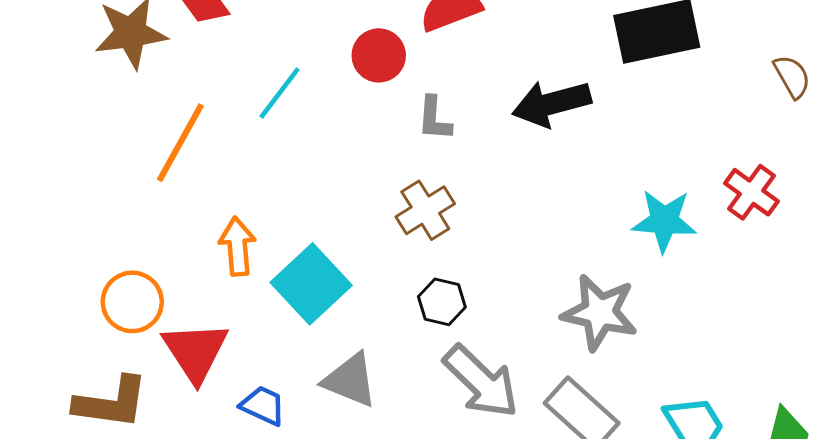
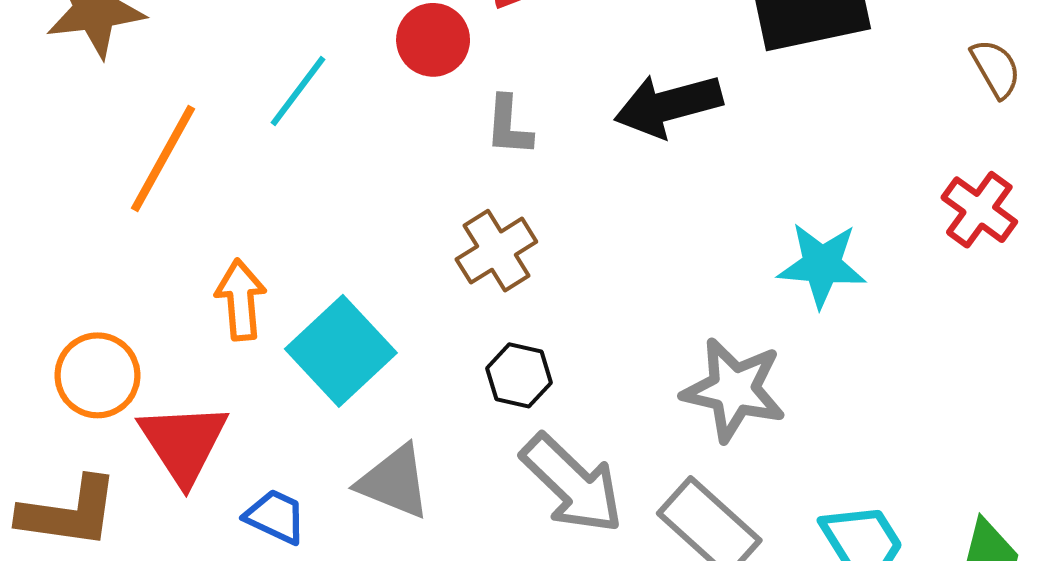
red cross: (751, 192) -> (979, 210), moved

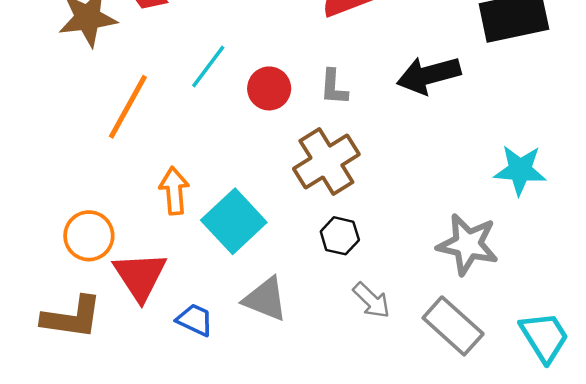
red circle: (433, 40) -> (269, 88), moved
brown cross: (496, 251) -> (326, 162), size x1.4
gray arrow: (572, 484) -> (371, 300), size x0.6

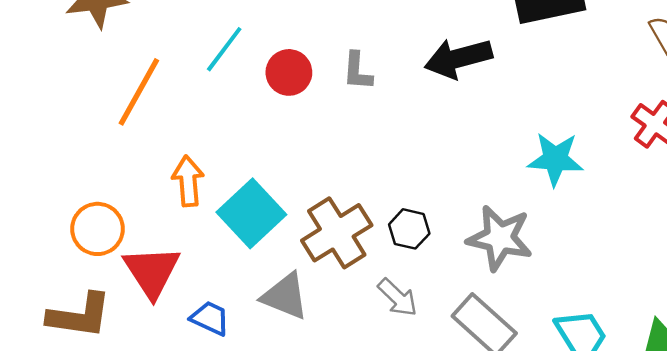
brown cross: (326, 162) -> (337, 233), moved
black hexagon: (340, 236) -> (409, 229), moved

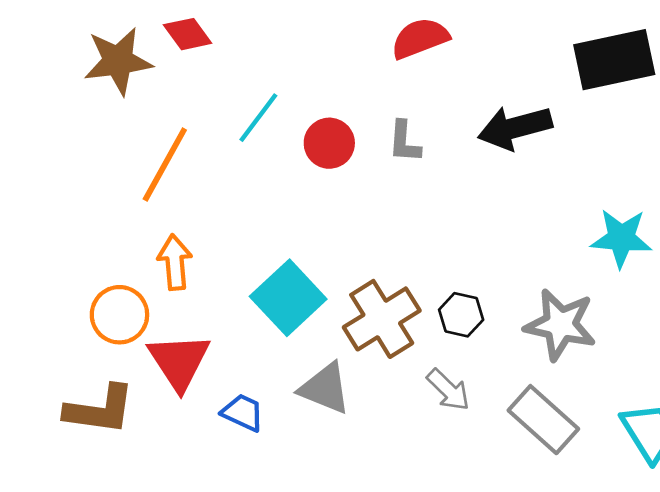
orange arrow: (188, 181) -> (175, 262), moved

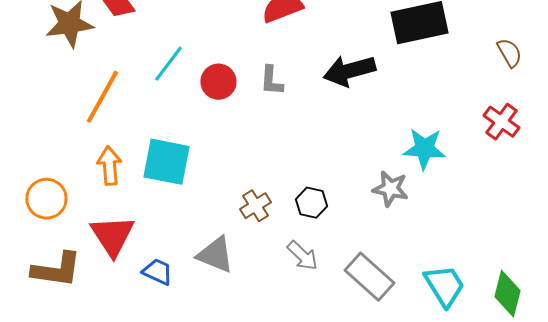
cyan square: (288, 298) -> (166, 162), moved, turned -36
orange circle: (119, 315) -> (46, 199), moved
brown cross: (382, 319) -> (255, 206), size x0.6
gray star: (560, 325) -> (390, 189), moved, size x0.7

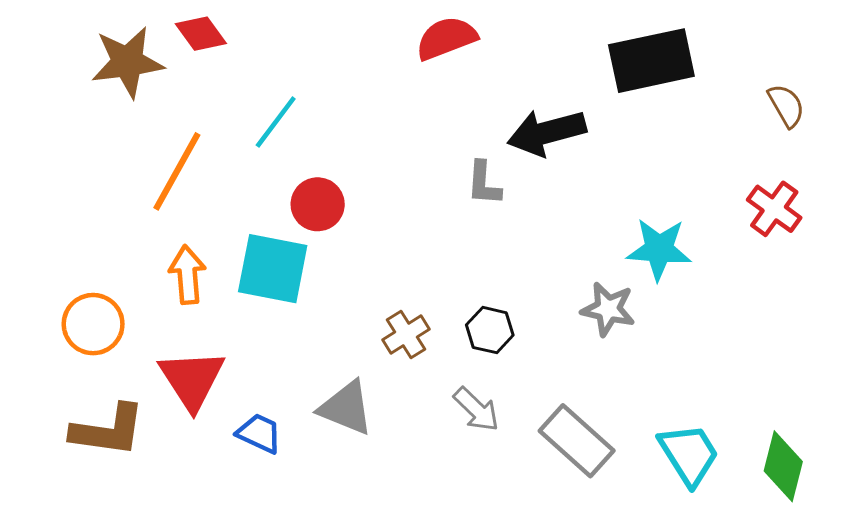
gray L-shape: (271, 81) -> (484, 183), moved
red circle: (218, 82) -> (318, 204), moved

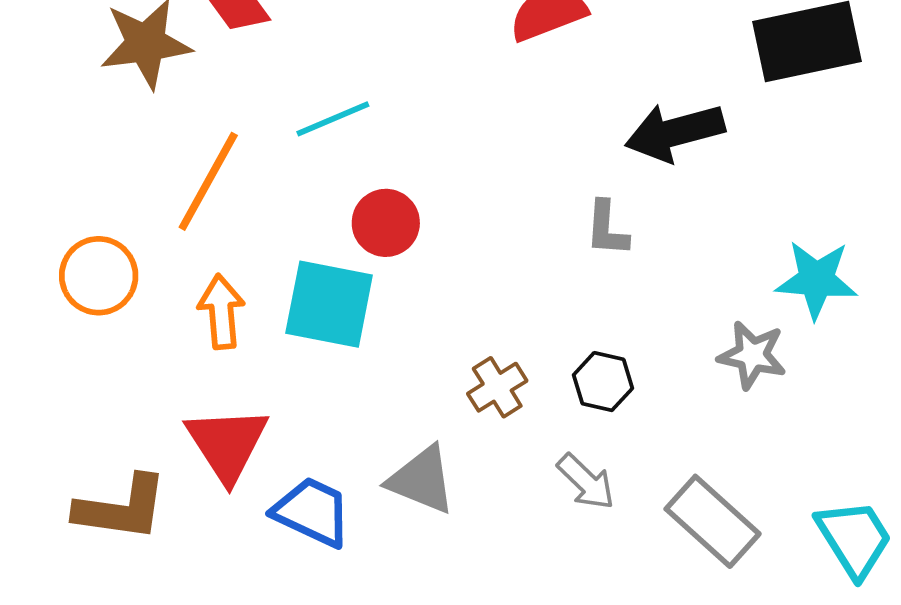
cyan line: (276, 122) -> (333, 119), turned 30
gray L-shape: (484, 183) -> (607, 229), moved
orange circle: (93, 324) -> (99, 276), moved
blue trapezoid: (259, 433) -> (312, 512), size x1.4

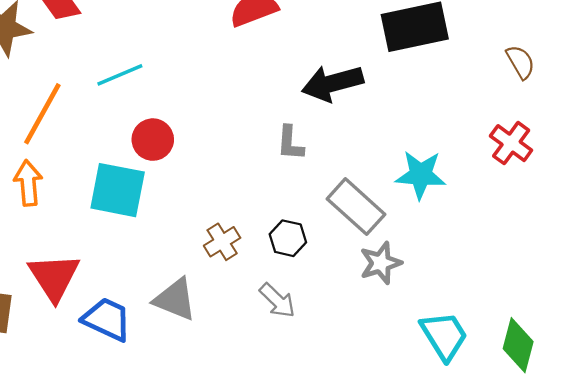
orange arrow: (221, 312) -> (28, 183), moved
gray star: (752, 355) -> (381, 263), moved, turned -30
gray rectangle: (713, 521) -> (356, 207), moved

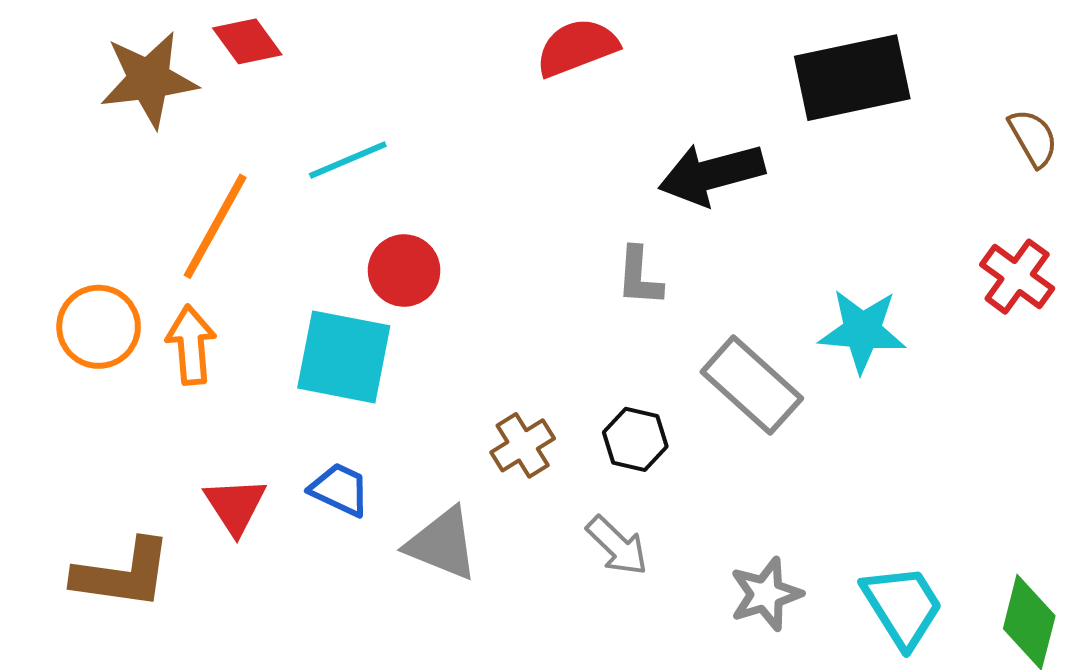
gray star: (381, 263) -> (766, 594), moved
red triangle: (54, 277) -> (235, 506), size x0.7
blue trapezoid: (107, 319) -> (340, 490), moved, size x0.7

